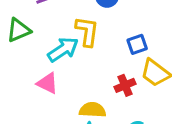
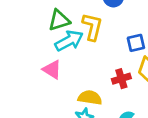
green triangle: (19, 30) -> (59, 20), moved

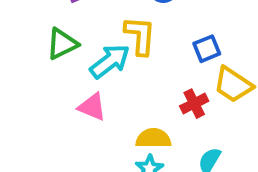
green triangle: (59, 20) -> (62, 44), moved

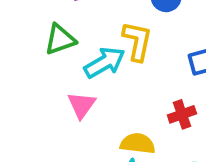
pink triangle: (92, 107) -> (82, 105), turned 36

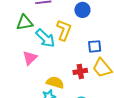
cyan arrow: (105, 63) -> (45, 38), turned 65

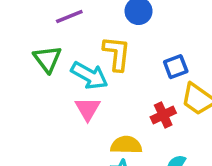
green triangle: (25, 23) -> (47, 59), turned -42
pink triangle: (30, 58) -> (88, 109), moved

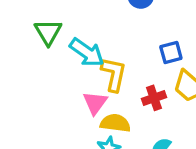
yellow L-shape: (117, 54) -> (114, 74), moved
pink triangle: (88, 109) -> (95, 103), moved

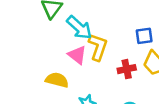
pink triangle: (95, 103) -> (77, 55), moved, turned -36
yellow semicircle: (115, 123) -> (57, 80), moved

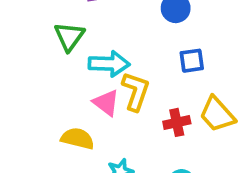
cyan arrow: (79, 28) -> (109, 64), turned -40
blue square: (144, 36) -> (192, 61), moved

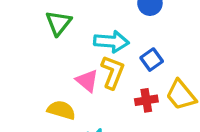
blue square: (192, 61) -> (152, 60), moved, turned -30
cyan arrow: (109, 64) -> (111, 42), moved

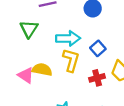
pink triangle: (87, 81) -> (26, 75), moved
yellow semicircle: (61, 110) -> (42, 70), moved

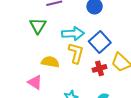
blue square: (98, 48) -> (100, 42), size x1.5
pink triangle: (26, 75) -> (35, 82), moved

